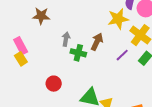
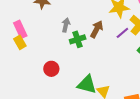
green cross: (78, 53) -> (78, 39), turned -35
purple line: (122, 55) -> (122, 33), moved

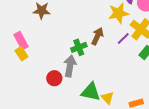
gray arrow: (66, 25) -> (70, 66), moved, size x1.5

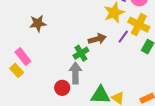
brown arrow: (97, 36) -> (97, 39), turned 60
yellow rectangle: (21, 54) -> (17, 70), moved

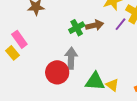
green cross: (81, 53) -> (77, 28), moved
red circle: (62, 88) -> (57, 72), size x1.5

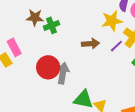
green cross: (77, 28) -> (51, 25), moved
red circle: (57, 72) -> (48, 67), moved

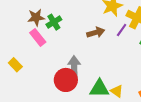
pink rectangle: (14, 47) -> (38, 37), moved
red circle: (48, 67) -> (66, 80), moved

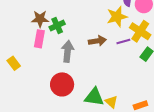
purple line: (122, 30) -> (123, 42), turned 32
pink rectangle: (38, 37) -> (39, 39), turned 42
gray arrow: (74, 67) -> (68, 51), moved

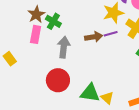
brown star: (40, 19) -> (36, 14), turned -30
green cross: (57, 26) -> (53, 21), turned -35
purple line: (123, 42) -> (111, 34), moved

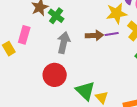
pink rectangle: (36, 34) -> (24, 35), moved
green triangle: (90, 93) -> (85, 91), turned 30

